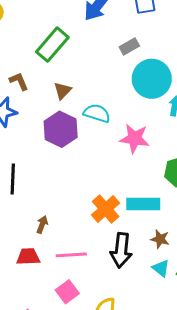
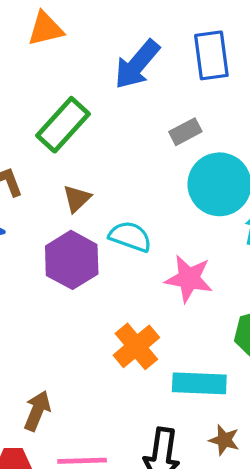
orange cross: (106, 209) -> (136, 346), moved
brown arrow: (42, 225) -> (37, 411), size x1.4

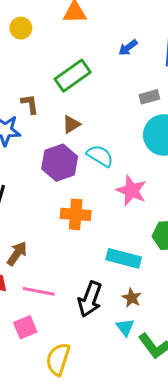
blue arrow: (137, 64) -> (128, 48), size x0.6
orange cross: (136, 346) -> (76, 214), moved, turned 32

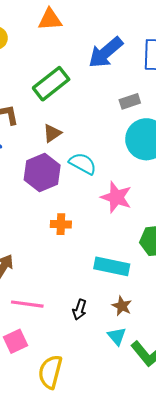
blue arrow: (128, 48) -> (106, 52), size x1.8
orange cross: (76, 214) -> (61, 224), size x0.7
black arrow: (90, 299) -> (80, 310), size x0.6

